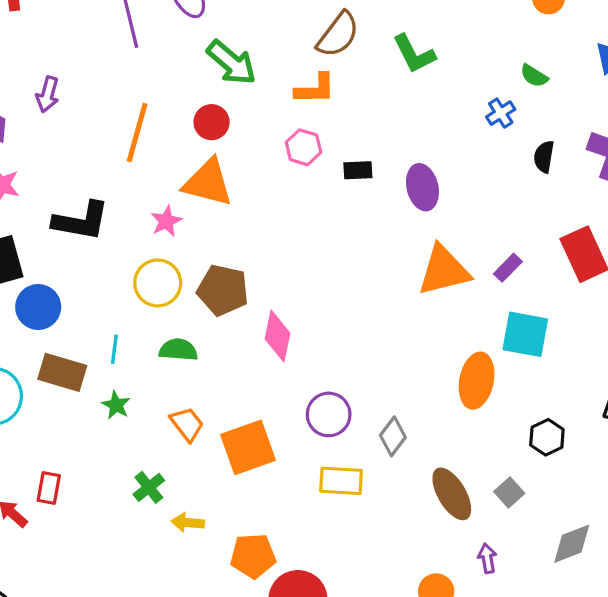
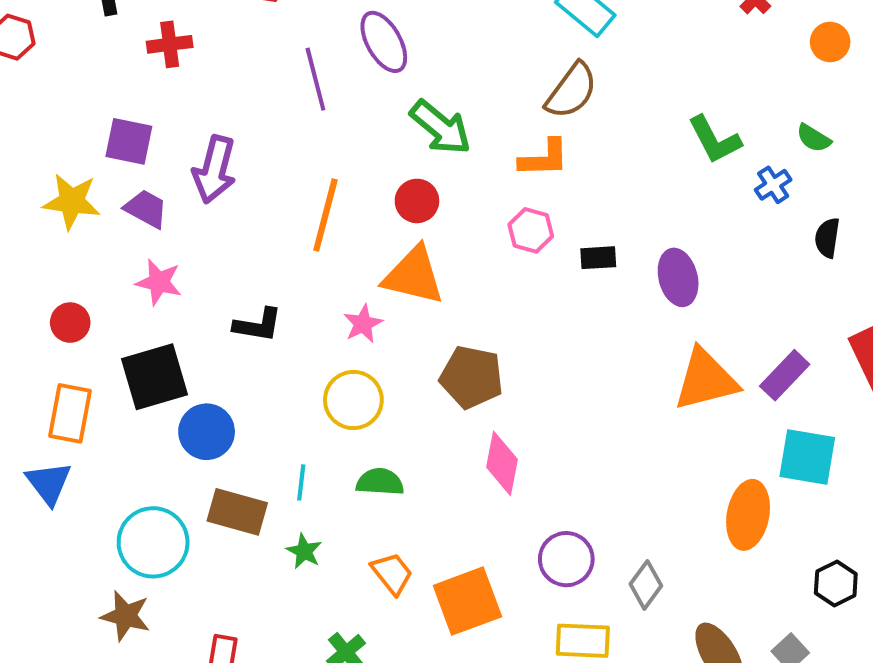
green L-shape: (414, 54) -> (715, 140), moved
purple arrow: (48, 94) -> (214, 170), size x1.5
black L-shape: (81, 221) -> (258, 325), size x0.7
purple rectangle: (508, 268) -> (785, 375), size x1.4
brown pentagon: (223, 290) -> (472, 377), moved

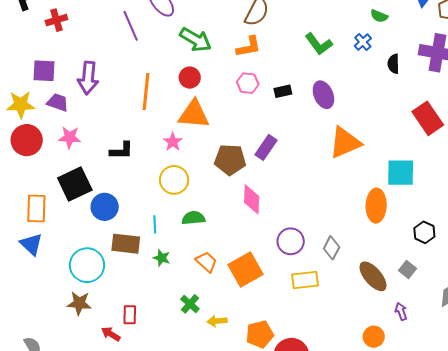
green L-shape: (715, 140) -> (319, 44), moved
red circle: (70, 323) -> (27, 140), moved, size x1.6
purple rectangle: (785, 375) -> (266, 147), moved

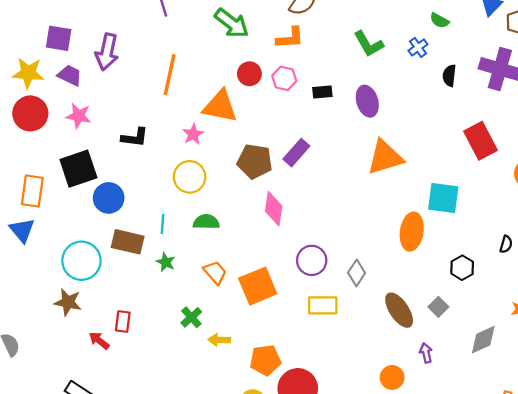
red circle: (190, 78) -> (249, 74), moved

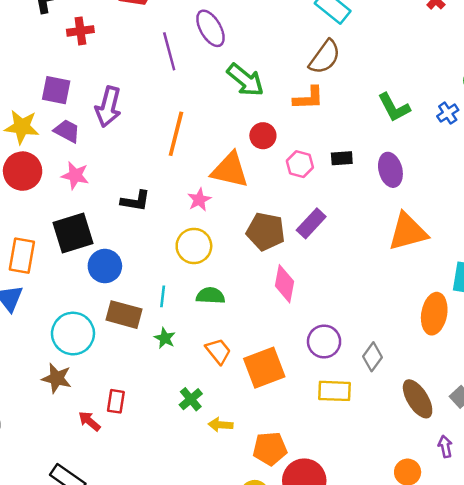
pink hexagon: (284, 78) -> (300, 164), moved

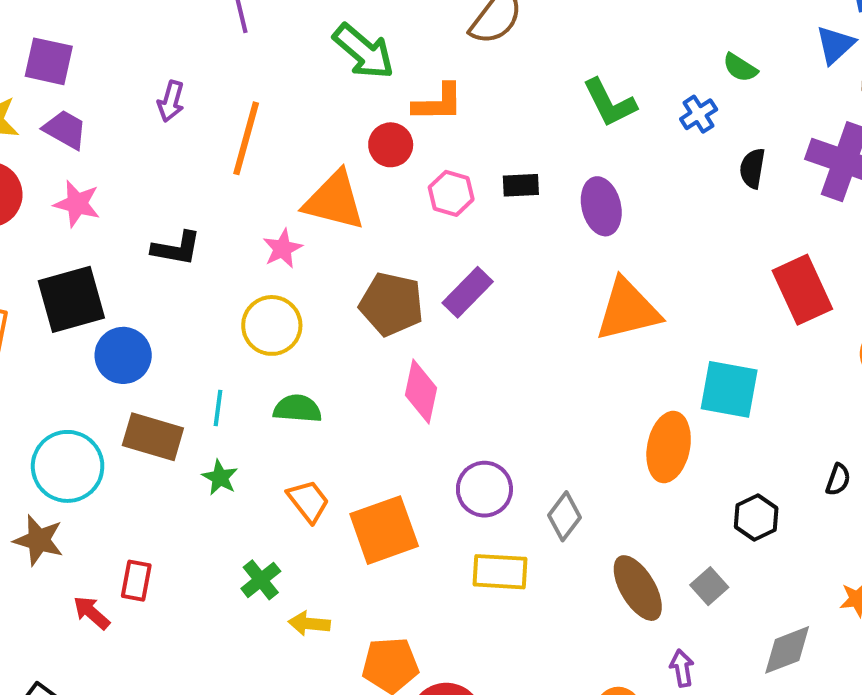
orange L-shape: (308, 98) -> (438, 103), moved
purple arrow: (108, 107) -> (171, 101), moved, size x0.6

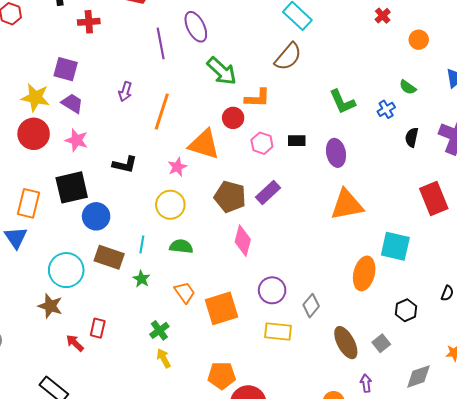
yellow arrow: (309, 624) -> (164, 358), moved, turned 54

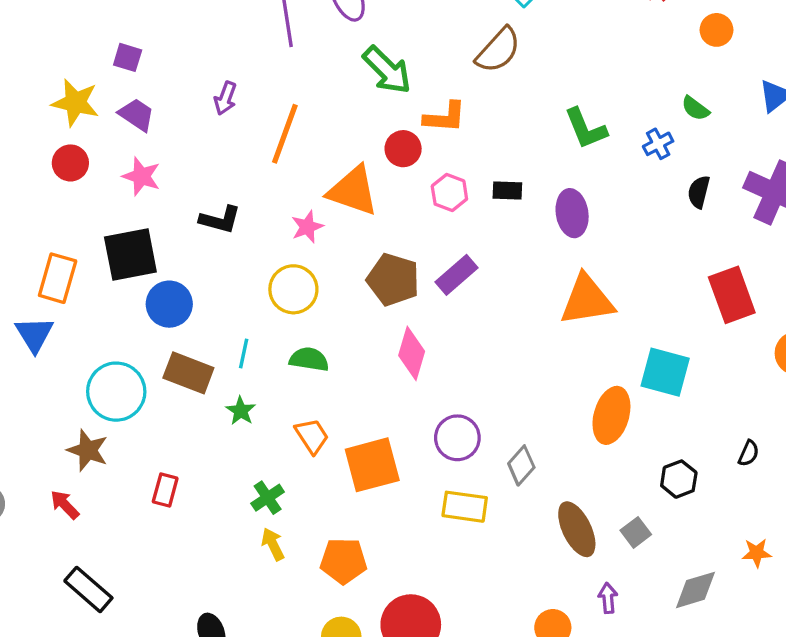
purple square: (66, 69) -> (128, 57), size x0.7
red circle: (34, 134) -> (70, 163), size x0.7
red arrow: (75, 343) -> (65, 505), moved
orange pentagon: (222, 375) -> (343, 561), moved

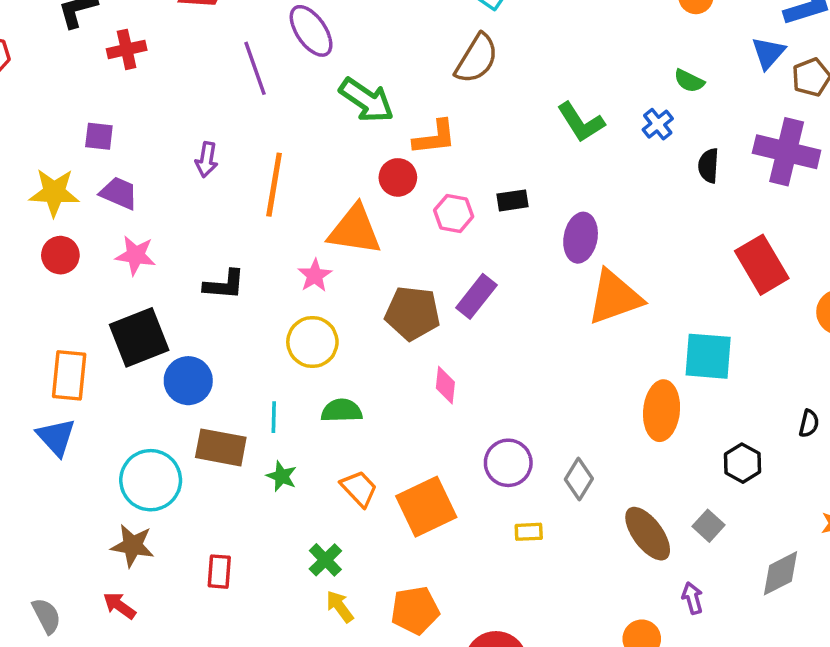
purple ellipse: (572, 213) -> (581, 238), moved, turned 30
pink diamond: (412, 353) -> (445, 385), size x0.7
yellow rectangle: (465, 507) -> (529, 532), size x0.6

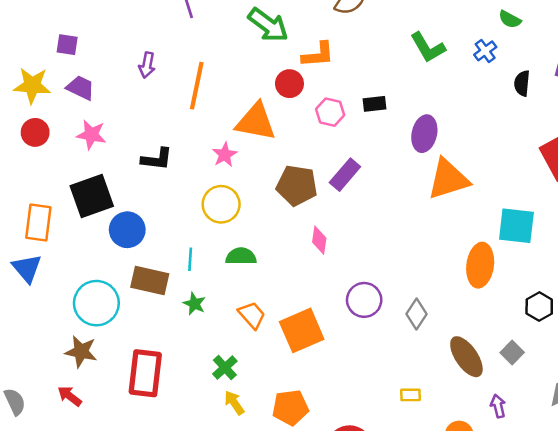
yellow rectangle: (529, 532) -> (411, 395), moved
red rectangle: (219, 572) -> (145, 373), size x1.8

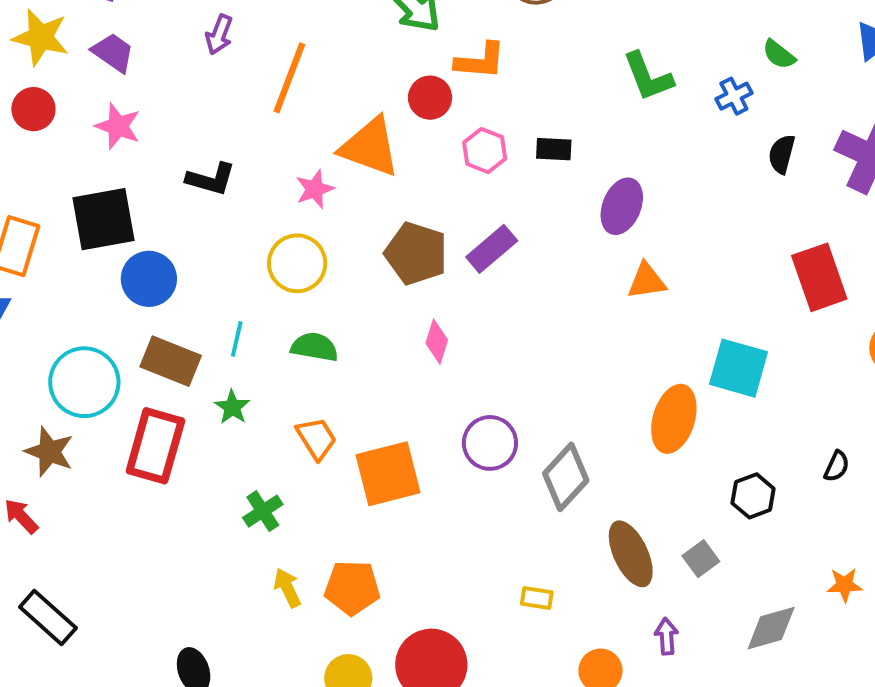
orange triangle: (448, 179) -> (647, 281), size x0.6
gray diamond: (416, 314) -> (566, 477), size x1.4
red rectangle: (145, 373) -> (155, 446), moved
yellow arrow: (234, 403) -> (287, 588), moved

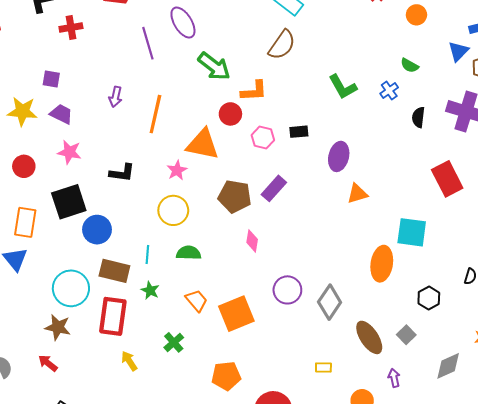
red circle: (33, 109) -> (24, 166), moved
yellow arrow: (287, 588) -> (129, 361), moved

